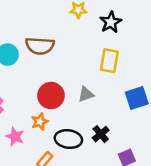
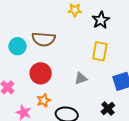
red circle: (51, 96) -> (41, 73), moved
black cross: (101, 134) -> (108, 109), moved

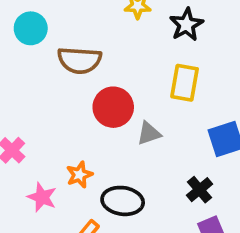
cyan circle: (18, 46) -> (31, 28), moved
red circle: (41, 73) -> (113, 107), moved

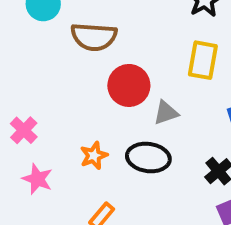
pink star: (42, 197) -> (37, 179), moved
black ellipse: (123, 201) -> (148, 158), moved

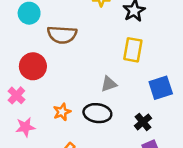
red circle: (129, 85) -> (33, 66), moved
pink star: (37, 179) -> (25, 127), turned -30

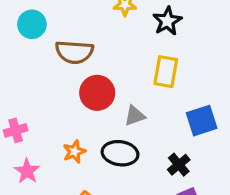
red circle: (33, 66) -> (97, 93), moved
pink cross: (16, 95) -> (16, 130), turned 30
pink star: (25, 127) -> (27, 171), turned -30

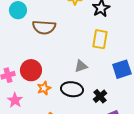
red circle: (97, 93) -> (31, 70), moved
black cross: (179, 165) -> (100, 96), moved

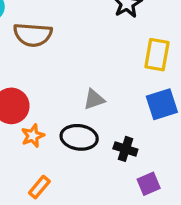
yellow rectangle: (100, 39) -> (157, 55), moved
black cross: (100, 96) -> (125, 149), turned -32

